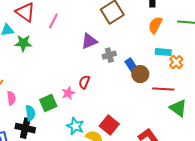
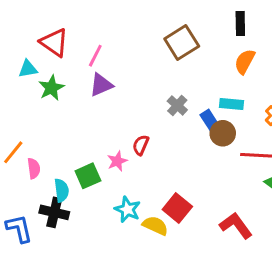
purple triangle: (89, 41) -> (101, 85), moved
green star: (23, 43) -> (51, 88), turned -30
cyan rectangle: (163, 52) -> (231, 104), moved
gray cross: (109, 55) -> (177, 105), turned -32

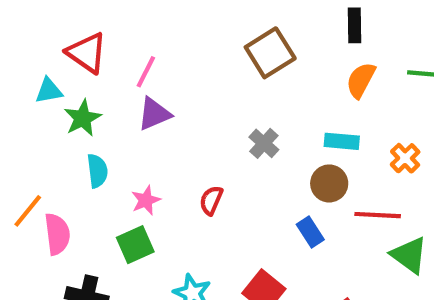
blue rectangle: (210, 120) -> (310, 232), moved
pink star: (117, 161) -> (146, 200), moved
pink semicircle: (34, 168) -> (57, 234), size x1.4
cyan semicircle: (62, 190) -> (97, 171), moved

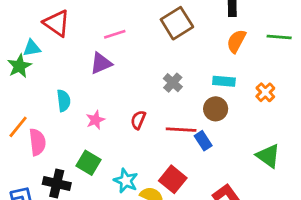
pink line: (146, 72) -> (115, 34), moved, turned 45
green star: (83, 118) -> (19, 66), moved
red line: (378, 215) -> (181, 130), moved
green square: (135, 245) -> (88, 163), moved, turned -35

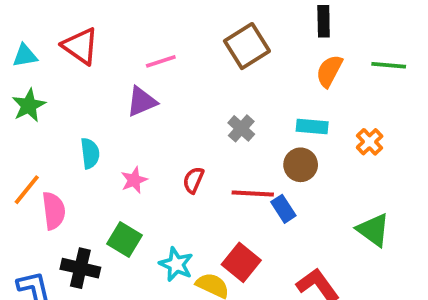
cyan triangle: (32, 48) -> (25, 56), moved

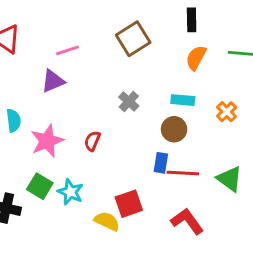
pink star: (134, 180) -> (47, 141), size x1.6
red line: (253, 193) -> (183, 173), moved
blue rectangle: (283, 209) -> (161, 163), turned 42
red square: (241, 262) -> (129, 204), turned 32
cyan star: (176, 264) -> (70, 192), moved

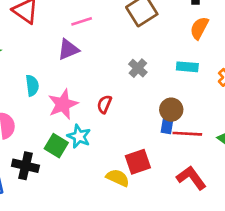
brown circle: (174, 129) -> (171, 110), moved
cyan star: (70, 192) -> (79, 136), moved

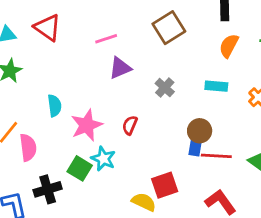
purple triangle: (68, 49) -> (120, 68), moved
black cross: (25, 166) -> (48, 189), turned -30

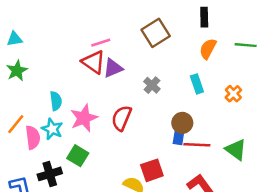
red triangle: (48, 28) -> (94, 62), moved
cyan rectangle: (216, 86) -> (197, 84), turned 66
red semicircle: (130, 125) -> (122, 118), size x1.5
cyan star: (103, 159) -> (52, 129), moved

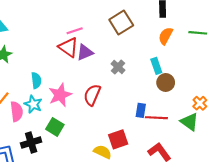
orange cross: (233, 94) -> (200, 103), moved
brown circle: (182, 123) -> (166, 82), moved

